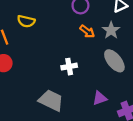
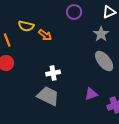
orange arrow: (87, 31) -> (45, 35), moved
white cross: (69, 67) -> (53, 73), moved

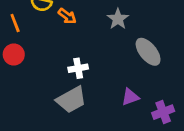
gray star: (101, 34) -> (118, 19), moved
gray trapezoid: (48, 96) -> (71, 100), turned 125

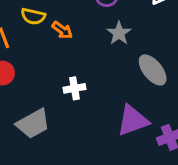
purple triangle: (130, 97) -> (133, 120), size x1.6
gray trapezoid: (71, 100) -> (33, 124), moved

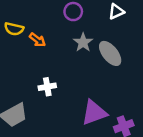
gray ellipse: (153, 70) -> (110, 53), moved

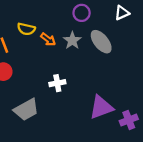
gray star: (83, 42) -> (72, 41), moved
gray ellipse: (110, 53) -> (101, 42), moved

